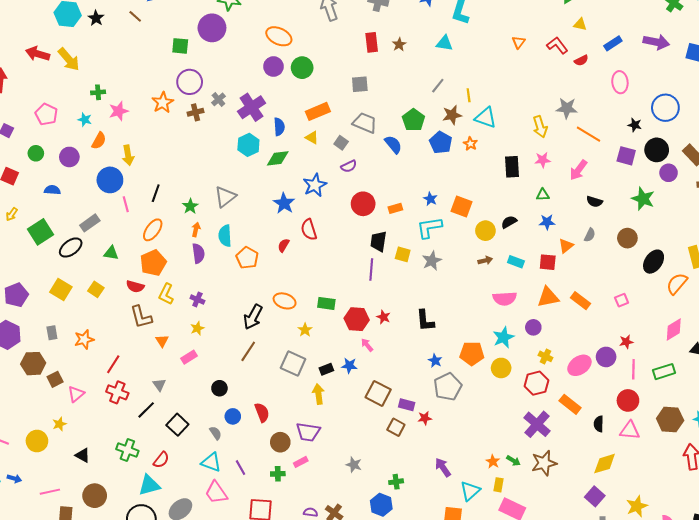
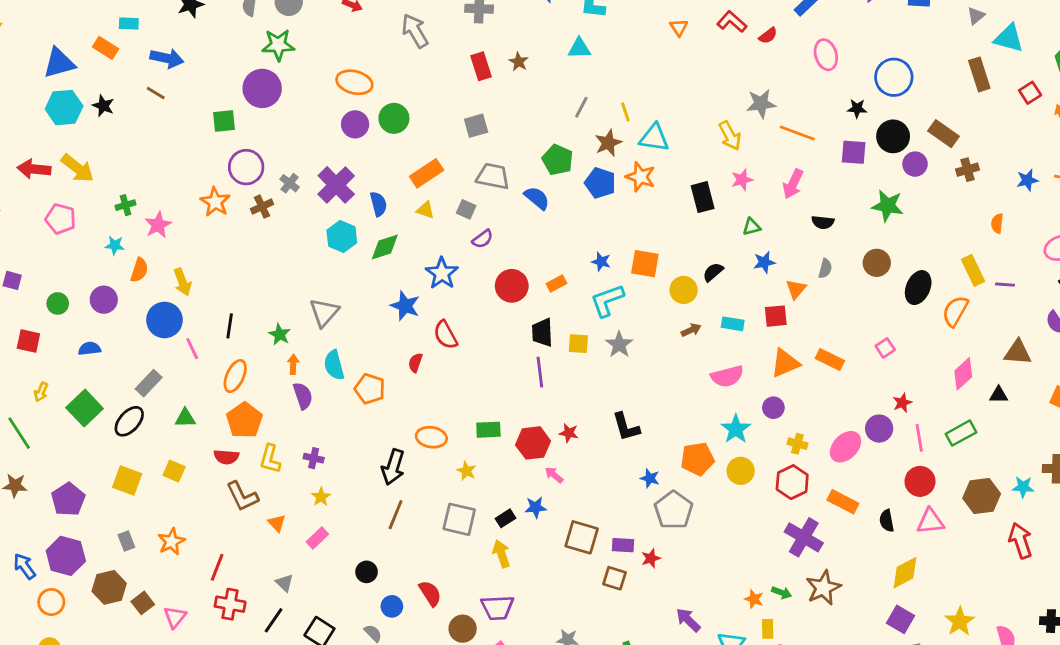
pink pentagon: (46, 114) -> (61, 219), moved
orange star: (470, 144) -> (641, 177), size x1.5

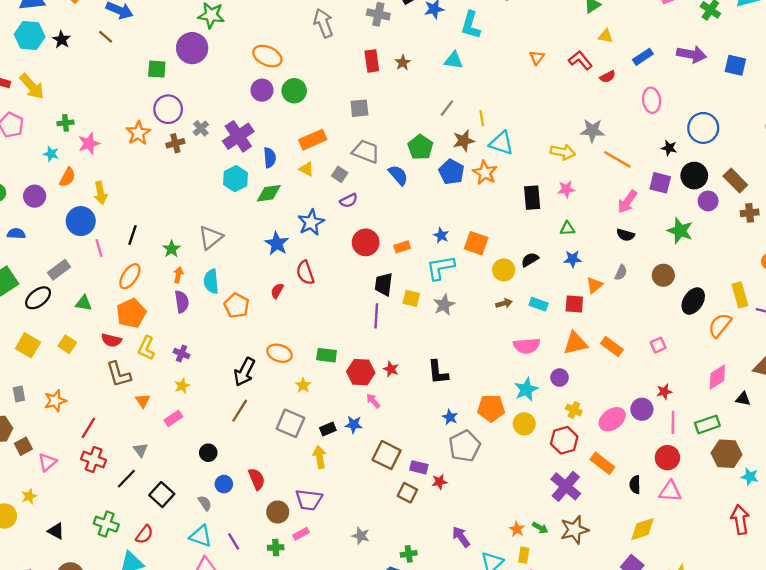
yellow arrow: (730, 136) -> (563, 152), turned -60
pink arrow: (793, 184) -> (627, 202), moved
brown hexagon: (982, 496) -> (727, 454), moved

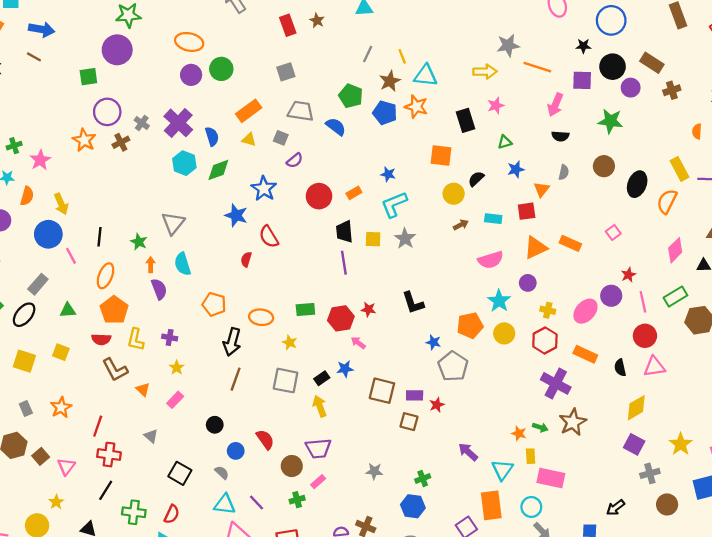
orange square: (476, 243) -> (441, 155), moved
orange pentagon: (237, 306) -> (214, 304), moved
black line: (126, 479) -> (106, 490), moved

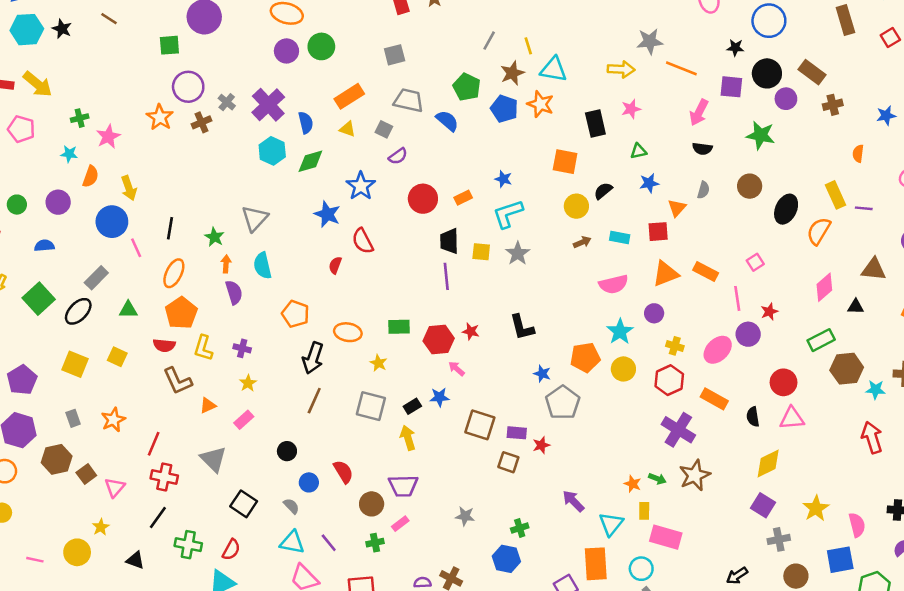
pink line: (643, 302) -> (737, 298), moved
orange triangle: (143, 389) -> (208, 406), turned 48
gray triangle: (151, 436) -> (213, 459), size x1.6

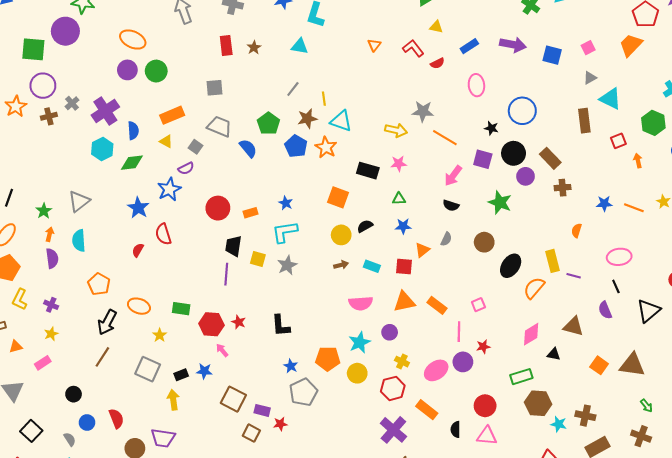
green square: (169, 45) -> (33, 49), size x1.4
black rectangle: (595, 123) -> (368, 171), turned -70
purple semicircle: (398, 156) -> (186, 168), moved

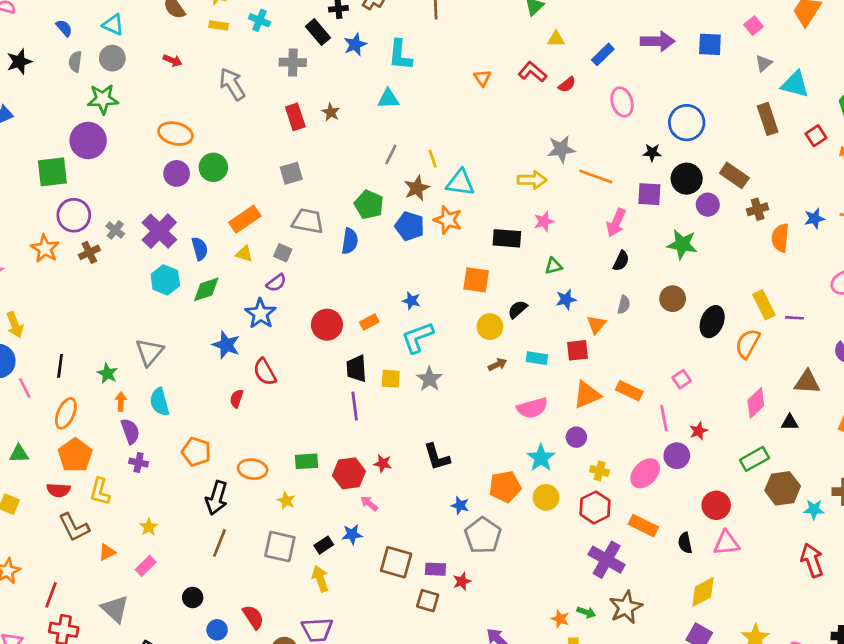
blue semicircle: (248, 148) -> (350, 241), turned 60
black semicircle: (451, 205) -> (621, 261), turned -70
orange semicircle: (577, 230) -> (780, 238), moved, size x1.5
purple cross: (51, 305) -> (139, 463), moved

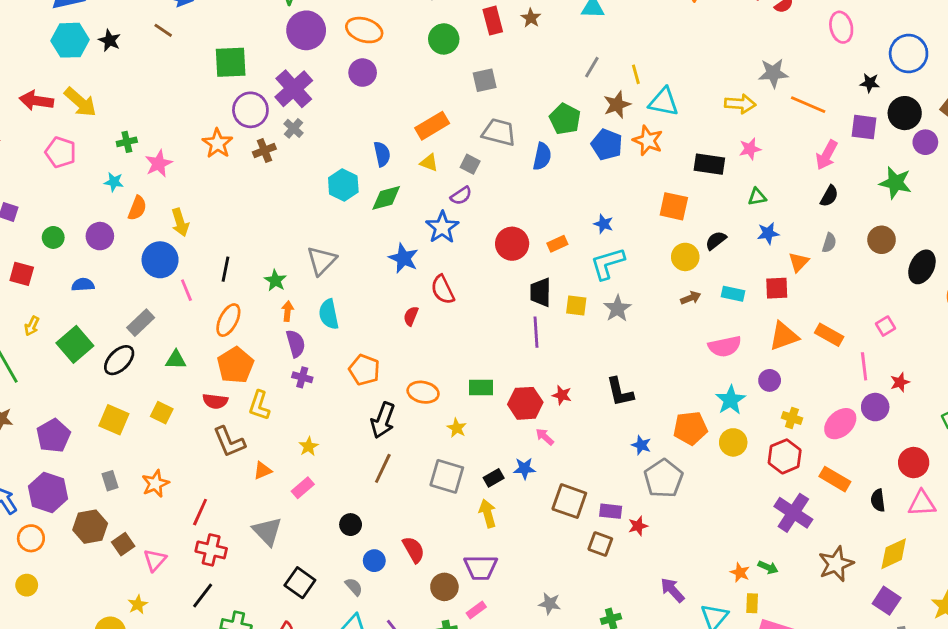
purple circle: (88, 140) -> (306, 30), moved
green circle: (213, 167) -> (444, 39), moved
purple cross: (159, 231) -> (294, 89), moved
brown star: (626, 607) -> (836, 564), moved

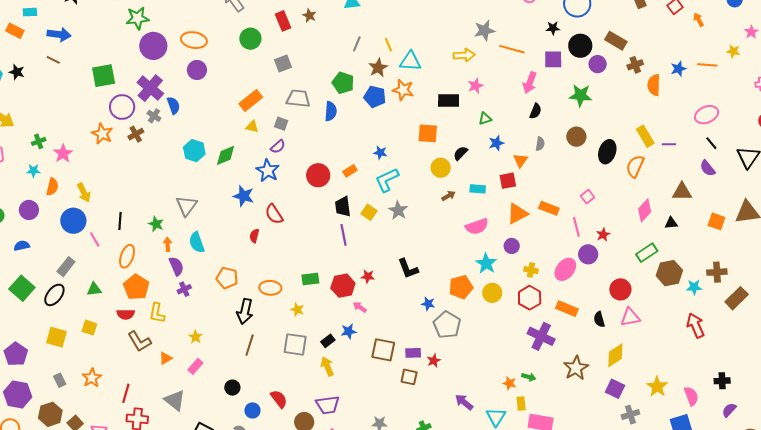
blue semicircle: (382, 154) -> (174, 105), moved
yellow square: (576, 305) -> (369, 212), turned 35
purple cross: (302, 377) -> (184, 289), turned -32

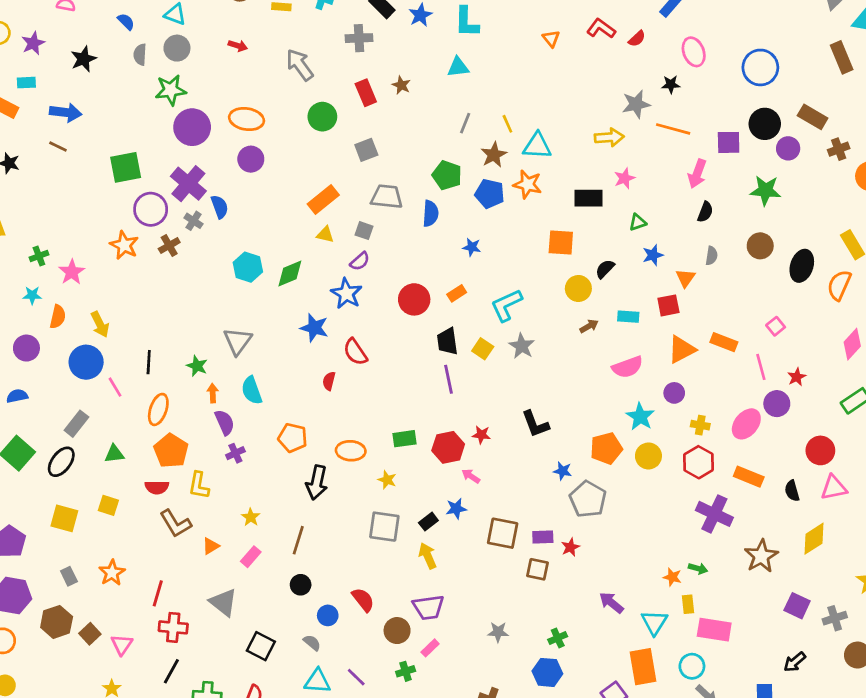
black star: (553, 28) -> (671, 84), moved
blue star: (380, 153) -> (472, 247), moved
brown line: (250, 345) -> (298, 540), moved
purple square: (615, 389) -> (797, 606), moved

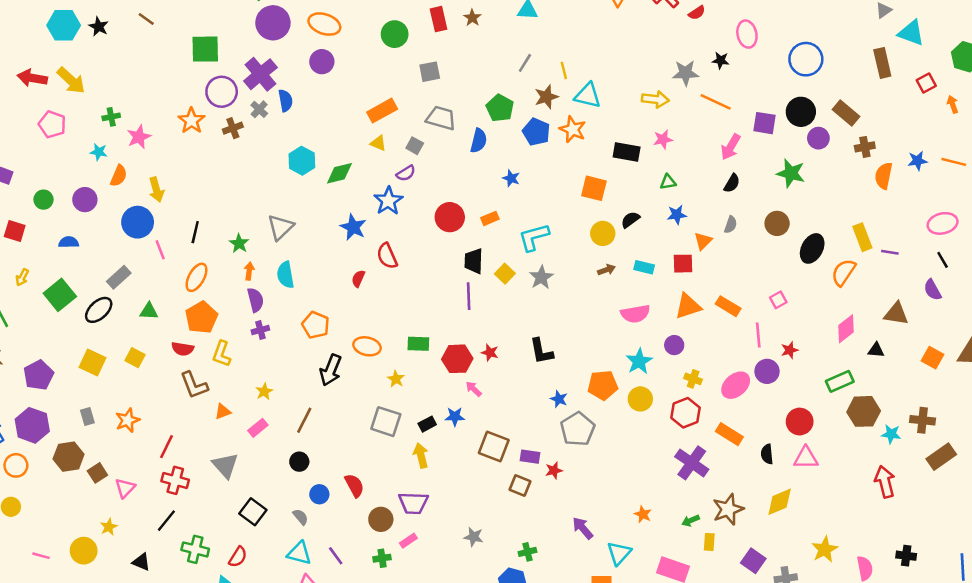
green arrow: (698, 568) -> (691, 521), moved, turned 132
yellow rectangle: (688, 604) -> (709, 542), moved

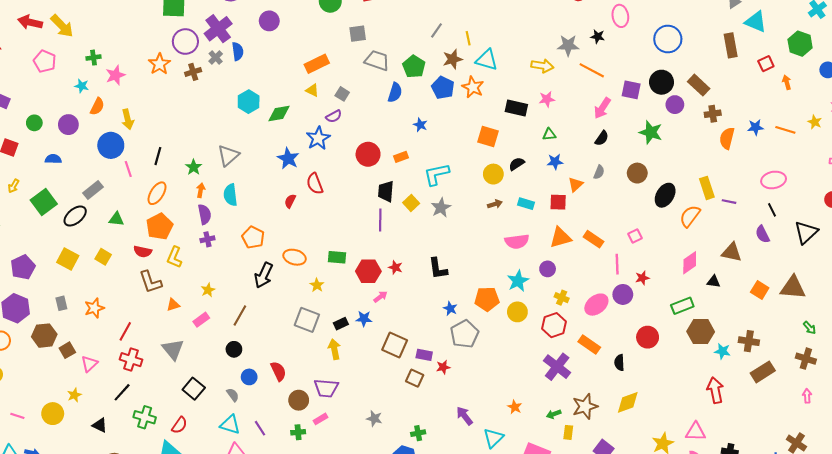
gray trapezoid: (441, 118) -> (377, 61), moved
pink arrow: (474, 389) -> (381, 297), turned 96
pink triangle: (806, 458) -> (696, 432), moved

